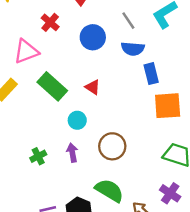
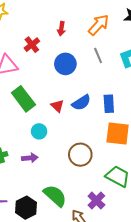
blue semicircle: (133, 49) -> (81, 103), moved, turned -48
brown circle: (112, 146) -> (80, 155), moved
purple arrow: (72, 153) -> (30, 158), turned 84
purple cross: (170, 193) -> (96, 201), moved

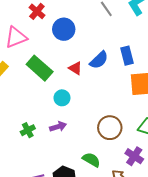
blue circle: (65, 64) -> (64, 29), moved
brown circle: (80, 155) -> (110, 128), moved
green semicircle: (55, 196) -> (91, 160), size x0.7

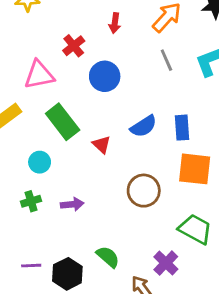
red triangle: (75, 68) -> (102, 145), moved
cyan circle: (62, 98) -> (40, 162), moved
brown circle: (110, 128) -> (144, 191), moved

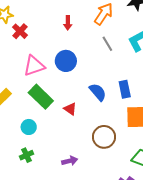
red cross: (74, 46) -> (20, 31), moved
pink triangle: (39, 75) -> (34, 66), moved
blue semicircle: (144, 126) -> (98, 92), turned -90
purple arrow: (72, 204) -> (70, 161), moved

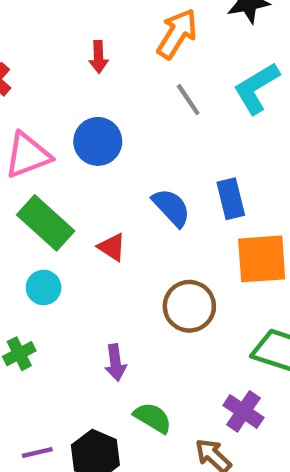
cyan circle: (29, 127) -> (44, 288), moved
purple arrow: (70, 161) -> (115, 363), turned 98

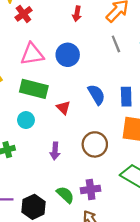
green rectangle: (46, 223) -> (34, 89), turned -40
purple arrow: (115, 363) -> (55, 151), moved
purple cross: (243, 411) -> (91, 189), moved, turned 36

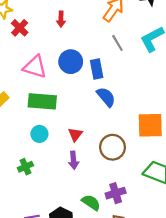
red arrow: (77, 14) -> (61, 19), moved
pink triangle: (32, 54) -> (35, 67), turned 35
blue rectangle: (126, 97) -> (97, 69), moved
red triangle: (63, 108) -> (75, 134), moved, turned 32

